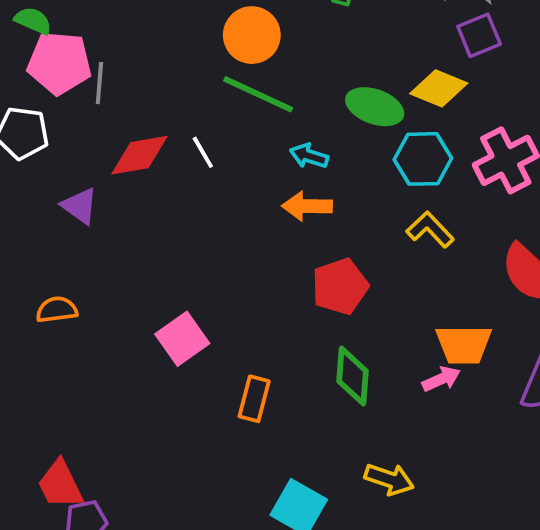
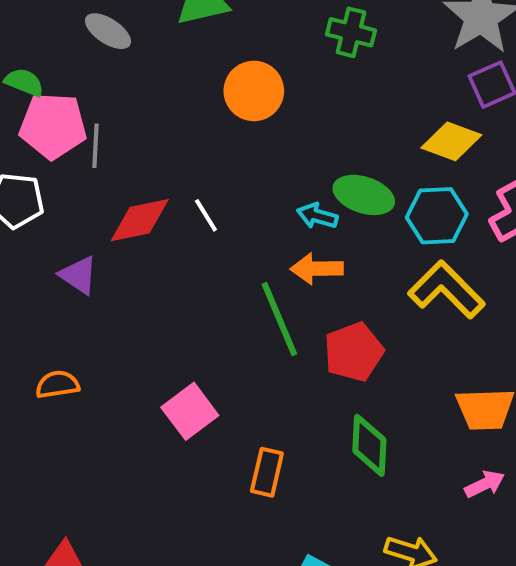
green line: (258, 94) -> (279, 319), moved, turned 44
green ellipse: (375, 107) -> (364, 195), moved
yellow L-shape: (430, 230) -> (446, 290), size x1.5
pink arrow: (441, 379) -> (485, 484), moved

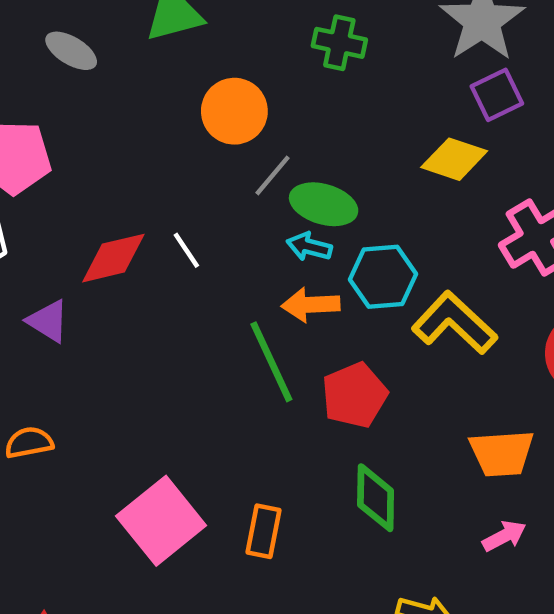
gray line: (96, 146) -> (272, 175), moved, turned 39
green ellipse: (364, 195) -> (324, 204), moved
cyan hexagon: (437, 216) -> (383, 277), moved
pink square: (190, 411) -> (161, 521), moved, size x1.4

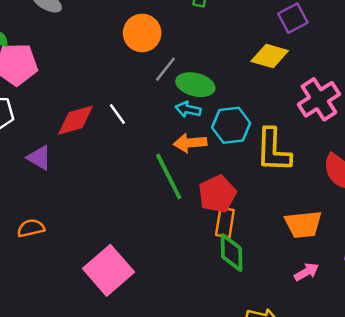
yellow L-shape: (454, 323) -> (273, 150), turned -129
orange rectangle: (263, 531) -> (225, 223), moved

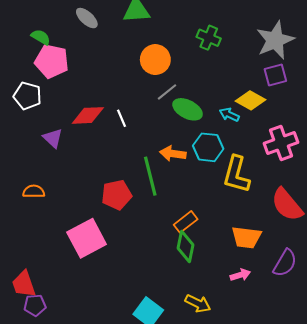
cyan arrow: (188, 109) -> (229, 115), moved
red pentagon: (217, 194) -> (116, 195), moved
orange rectangle: (225, 223) -> (186, 222), turned 30

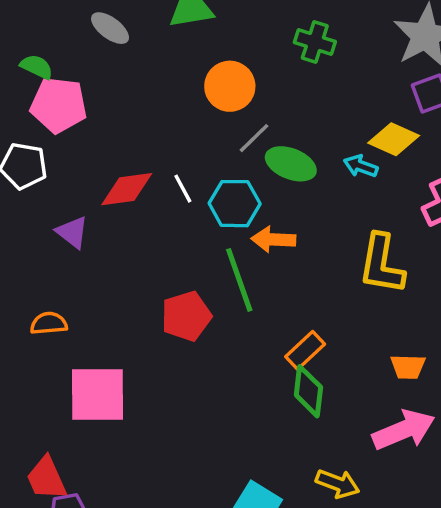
cyan hexagon: (208, 147) -> (235, 204), moved
orange trapezoid: (246, 237) -> (408, 367), size x0.7
pink square: (87, 238) -> (98, 395), moved, turned 33
pink arrow: (240, 275) -> (404, 430), size x1.8

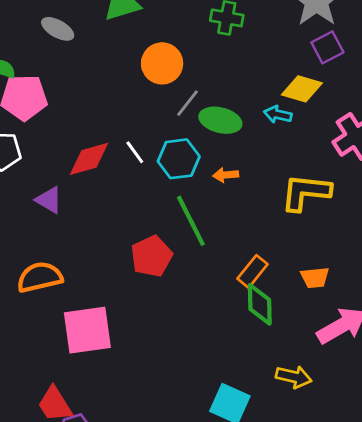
orange arrow: (273, 239) -> (226, 175), moved, size x0.7
yellow L-shape: (382, 264) -> (306, 192), turned 94
orange semicircle: (49, 323) -> (40, 277), size x1.5
orange trapezoid: (408, 367) -> (315, 278), moved

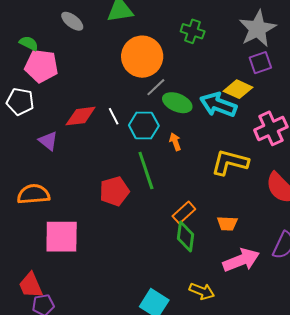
orange circle: (162, 63) -> (142, 57), size x1.4
cyan arrow: (278, 114) -> (218, 105), size x1.8
orange arrow: (226, 175) -> (175, 142), turned 66

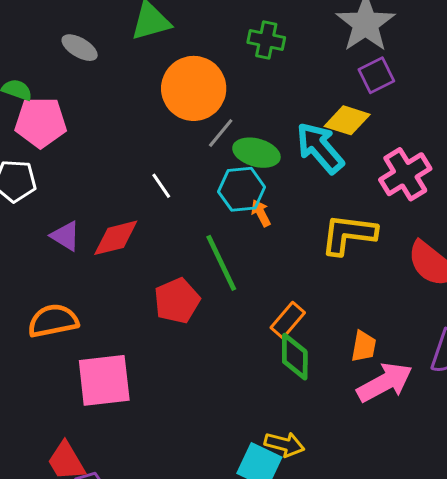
cyan arrow: (218, 105) -> (320, 148), turned 36
red diamond: (81, 116) -> (116, 238), moved
cyan hexagon: (144, 126) -> (242, 189), moved
orange trapezoid: (227, 224) -> (364, 346), moved, turned -75
yellow arrow: (202, 291) -> (284, 444), moved

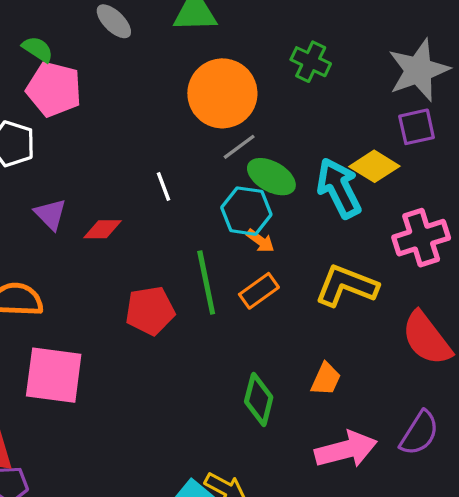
orange arrow: (261, 213) -> (260, 241), turned 140
red diamond: (116, 238) -> (103, 229), size x0.7
orange rectangle: (288, 320) -> (259, 291), moved
orange trapezoid: (364, 346) -> (326, 379), moved

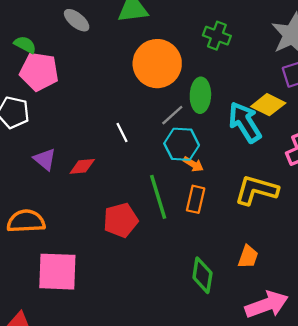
gray line: (239, 147) -> (172, 115), moved
green ellipse: (271, 177) -> (200, 95), moved, turned 68
orange rectangle: (259, 291) -> (196, 199), turned -36

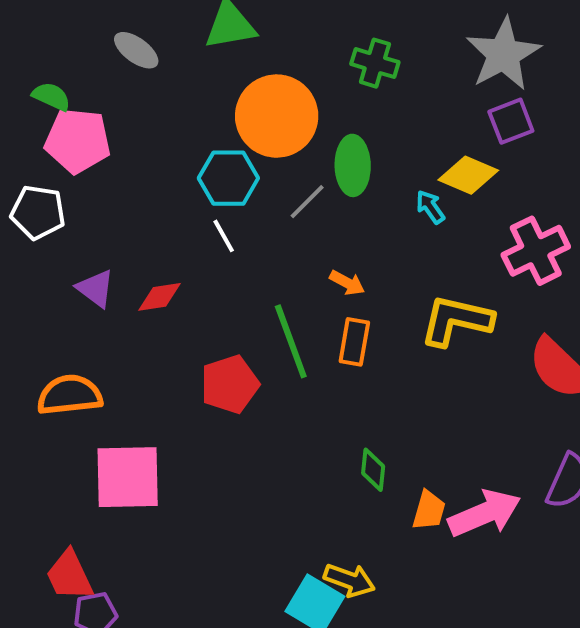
cyan arrow: (245, 122) -> (430, 207), size x0.5
cyan hexagon: (182, 144) -> (228, 178), moved
orange trapezoid: (248, 257) -> (429, 510), moved
green diamond: (202, 275) -> (373, 470), size x0.7

